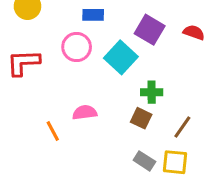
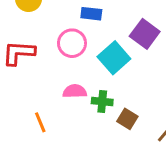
green cross: (152, 92) -> (102, 101), moved
pink semicircle: (85, 113) -> (75, 91), moved

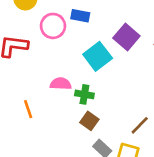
pink circle: (72, 43) -> (53, 26), moved
brown square: (127, 119) -> (89, 121), moved

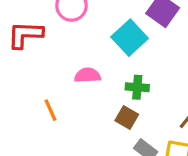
green cross: (84, 94) -> (137, 87), moved

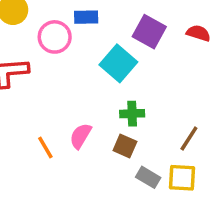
pink semicircle: (87, 75) -> (80, 136), moved, turned -50

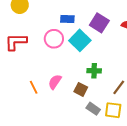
blue rectangle: (86, 17) -> (67, 19), moved
pink circle: (55, 37) -> (54, 39), moved
green cross: (132, 114) -> (94, 71), moved

